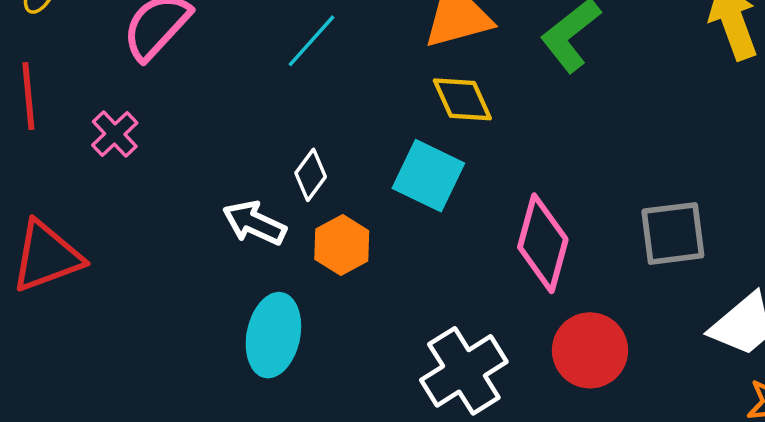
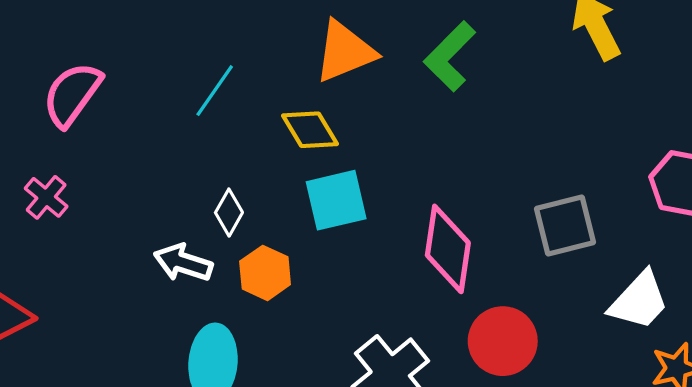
yellow diamond: (462, 99) -> (310, 130), moved
cyan square: (428, 176) -> (336, 200), turned -32

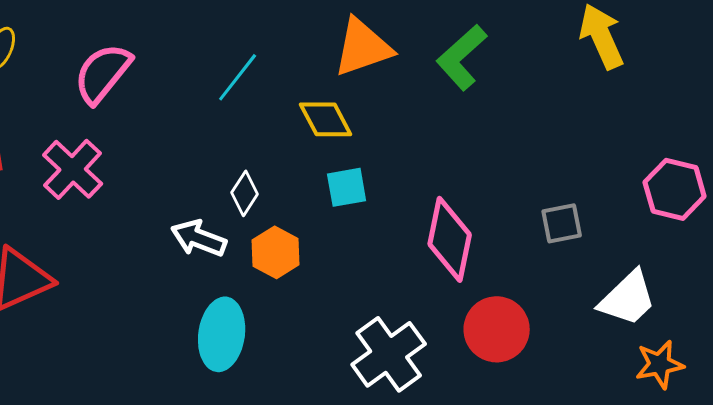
pink cross: (46, 197) -> (73, 169), size x1.5
cyan square: (336, 200) -> (347, 187), size x0.7
gray square: (565, 225) -> (562, 223), size x0.7

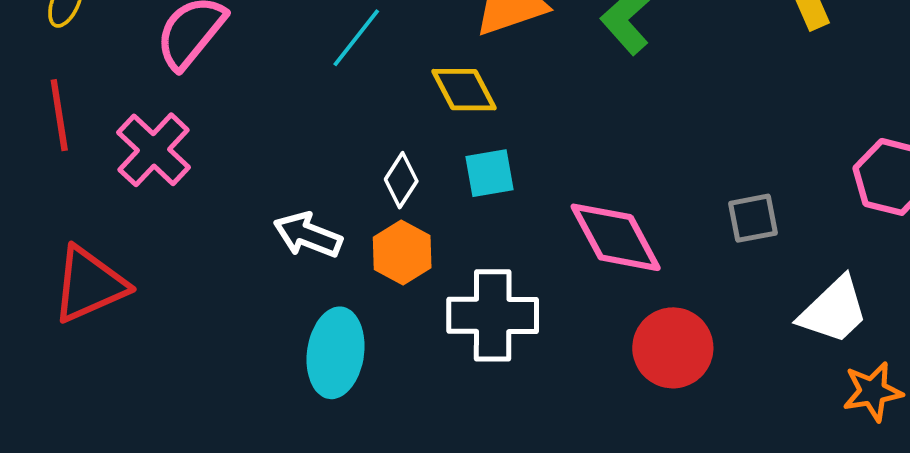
white diamond: (245, 193) -> (401, 180), moved
pink diamond: (450, 239) -> (616, 237), turned -40
white cross: (389, 354) -> (493, 315), moved, turned 36

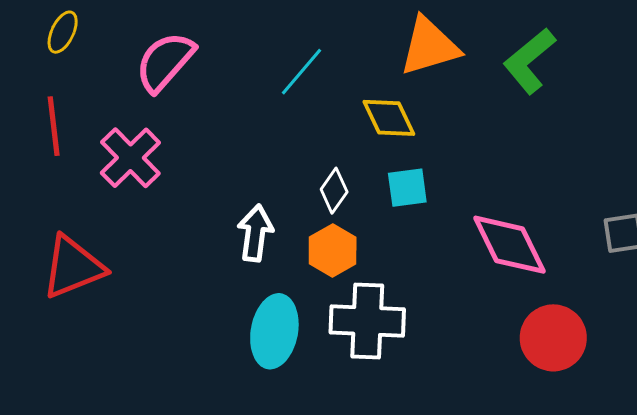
white arrow: (308, 235) -> (255, 233), turned 74
white cross: (493, 315) -> (367, 321), moved

